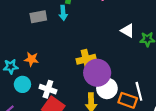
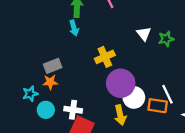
gray rectangle: (38, 17) -> (53, 66), moved
white triangle: (128, 31) -> (144, 34), turned 32
yellow cross: (86, 59) -> (105, 57), moved

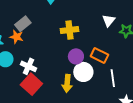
gray rectangle: (53, 66) -> (23, 24), turned -35
purple circle: (121, 83) -> (76, 56), size x0.6
orange rectangle: (158, 106) -> (99, 56), moved

